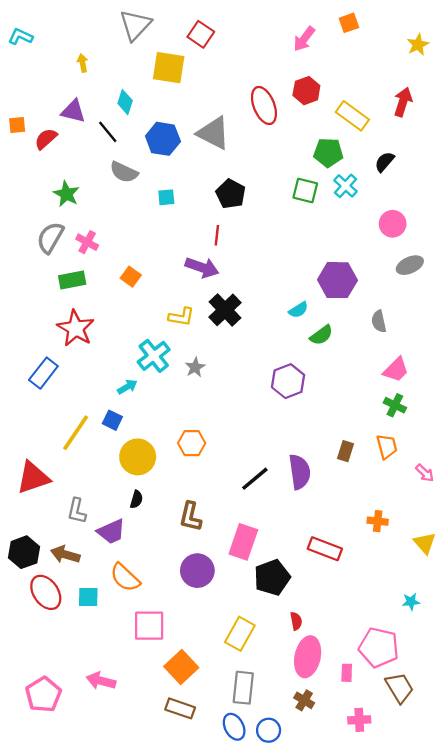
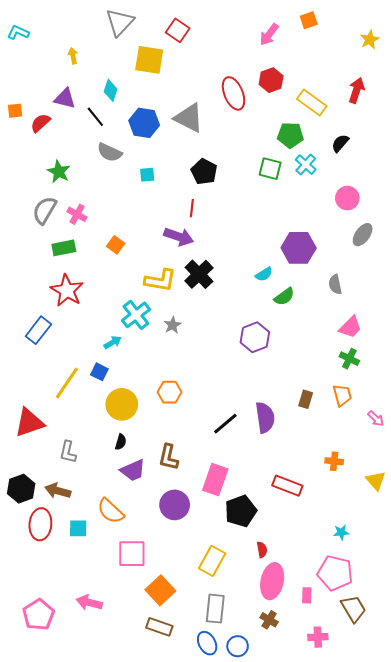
gray ellipse: (410, 265) -> (363, 235), turned -30
yellow L-shape: (181, 317) -> (160, 280), size x1.4
purple trapezoid: (111, 532) -> (133, 470), moved
red ellipse: (46, 592) -> (40, 524), turned 40
cyan star: (411, 602) -> (341, 532), moved

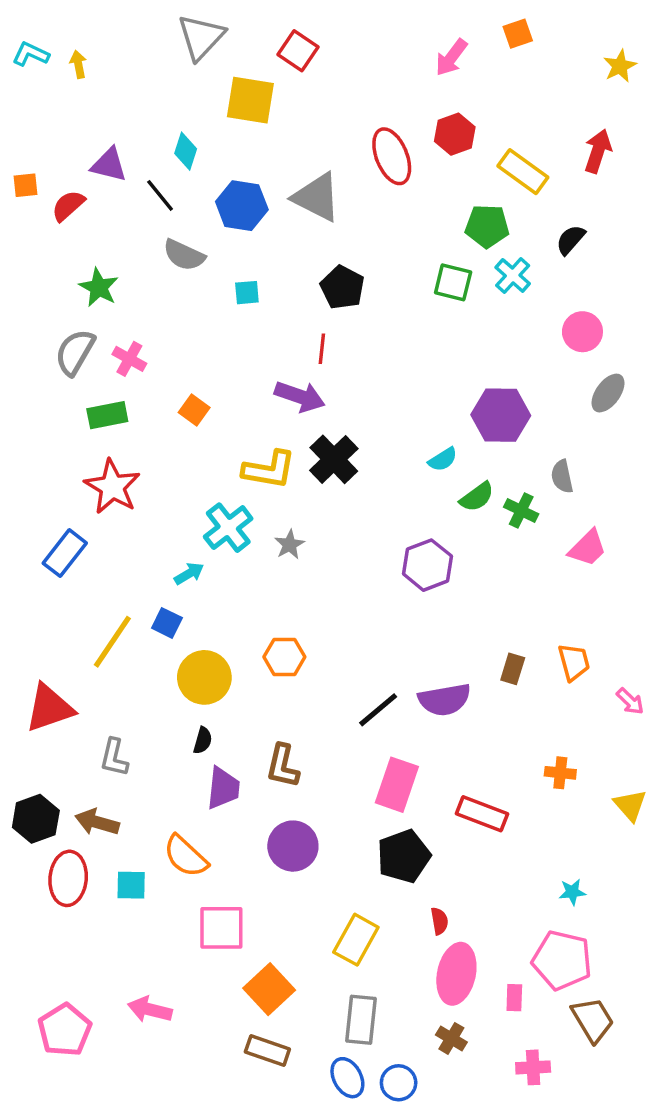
yellow arrow: (73, 56) -> (78, 64), moved
green cross: (349, 359) -> (521, 511), moved
purple semicircle: (265, 418) -> (445, 700), turned 88
purple trapezoid: (133, 470) -> (223, 788), turned -60
pink rectangle: (215, 480) -> (397, 785), moved

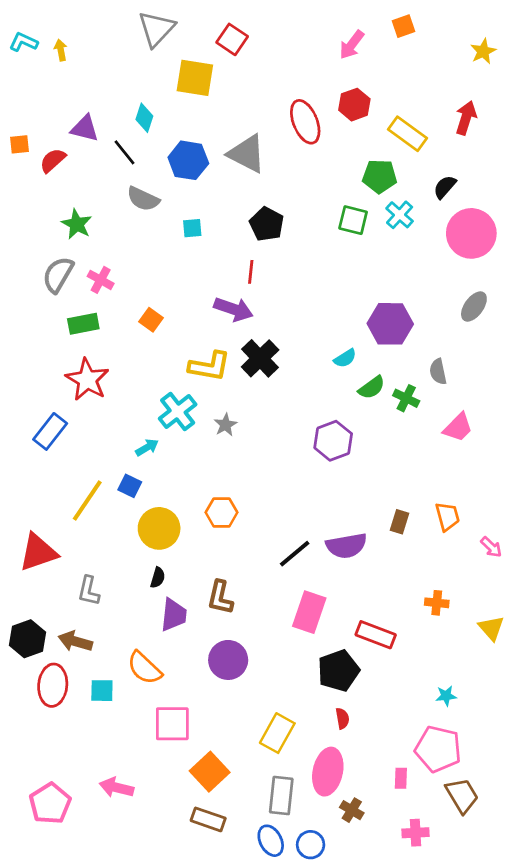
pink circle: (582, 332) -> (471, 233), moved, size x1.6
black pentagon: (404, 856) -> (338, 671), moved
pink ellipse: (456, 974) -> (328, 772), moved

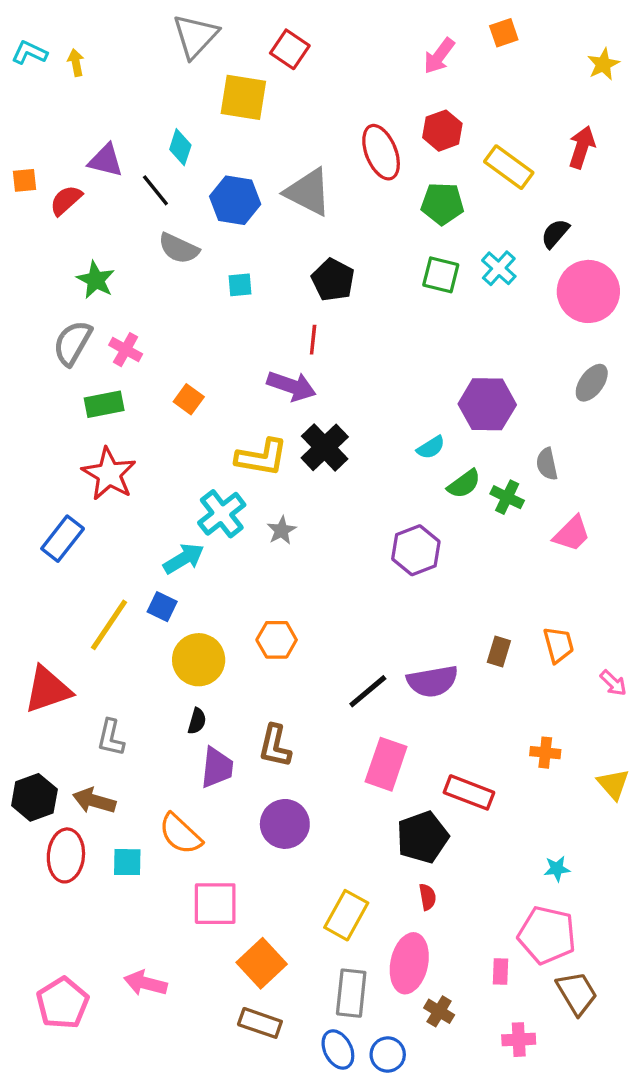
green pentagon: (380, 176) -> (442, 204), moved
cyan arrow: (147, 447) -> (184, 559), size x1.4

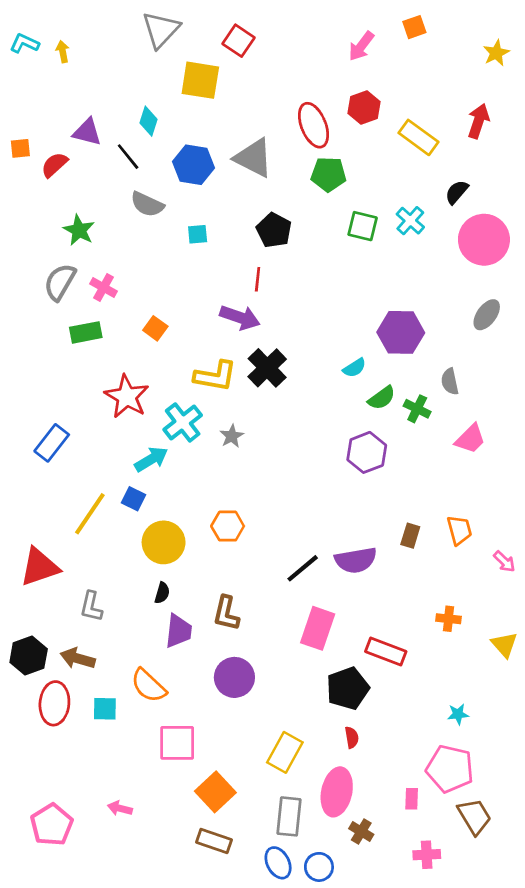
green pentagon: (442, 204) -> (329, 174), moved
red star: (109, 474) -> (127, 397), moved
purple hexagon: (416, 550) -> (367, 452), moved
pink arrow: (146, 983) -> (120, 808), size x0.7

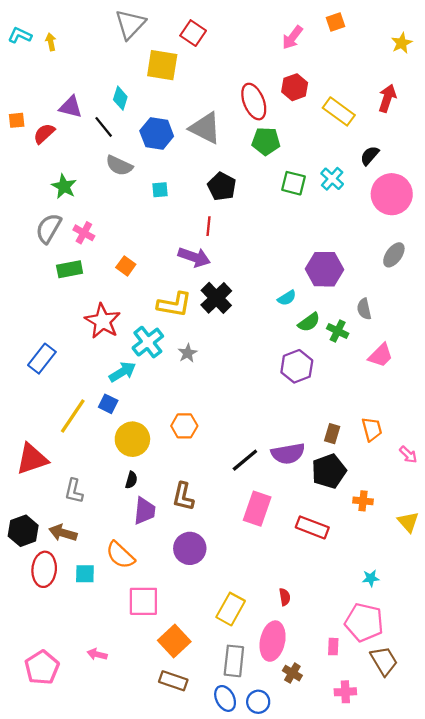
black pentagon: (348, 688) -> (329, 471), moved

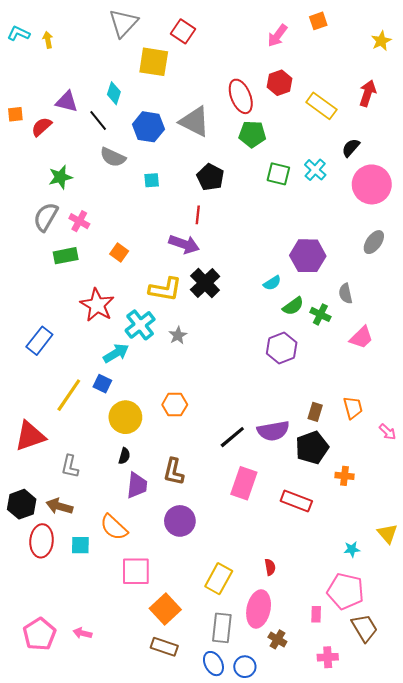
green star: (64, 186) -> (60, 177), turned 30
yellow triangle: (408, 522) -> (387, 534), moved
pink arrow: (97, 654) -> (82, 633), moved

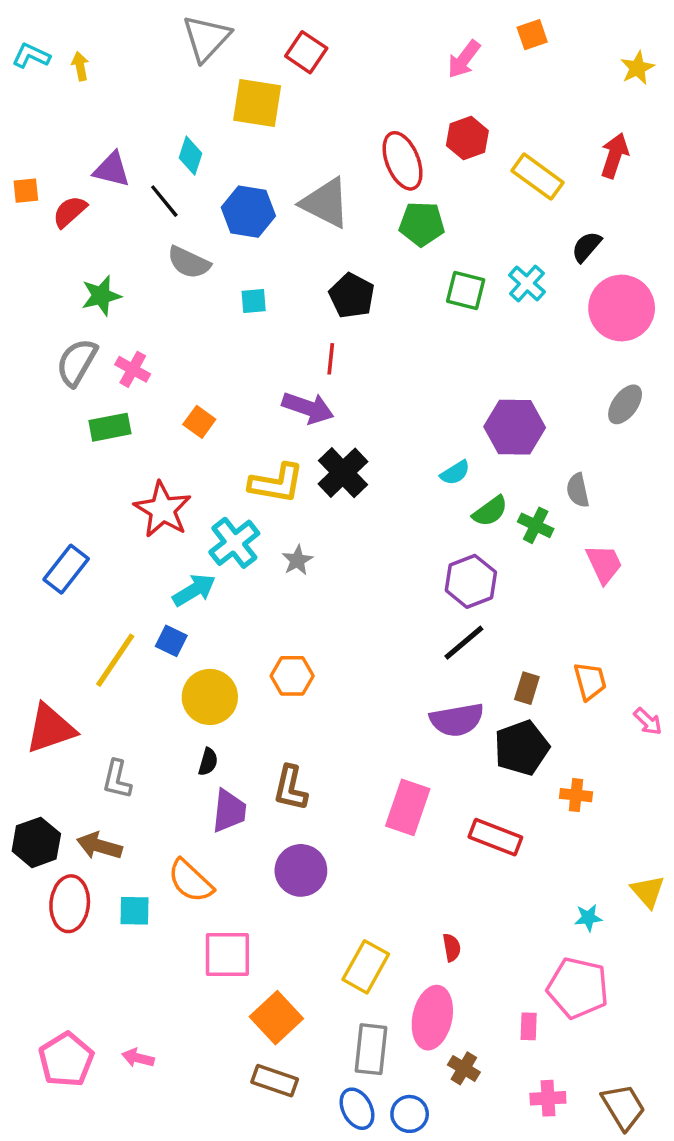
pink trapezoid: (361, 337) -> (604, 564), turned -70
black line: (232, 437) -> (464, 643), moved
brown trapezoid: (364, 628) -> (623, 1107), moved

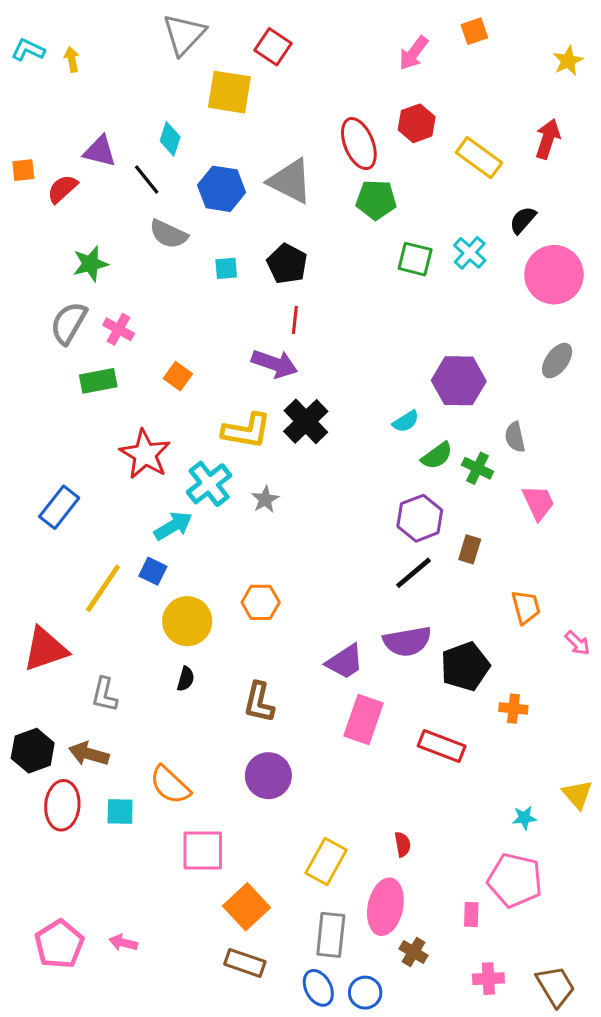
black pentagon: (352, 296) -> (287, 264), moved
brown rectangle: (527, 688) -> (470, 549), moved
purple trapezoid: (229, 811) -> (345, 662), moved, turned 51

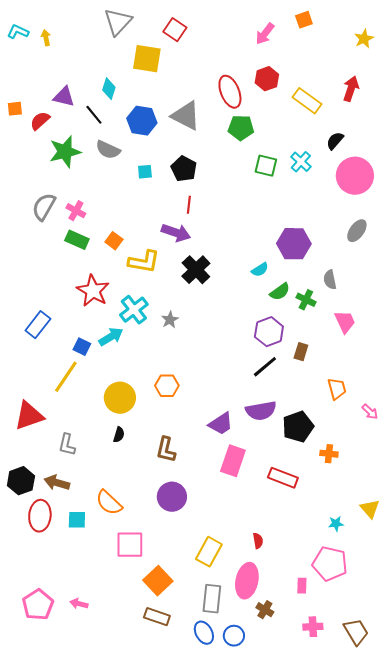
green star: (90, 264) -> (65, 152), moved, size x1.4
green rectangle: (98, 381) -> (77, 240), moved, turned 35
yellow L-shape: (247, 431) -> (144, 262), moved
blue square: (153, 571) -> (82, 347), moved

